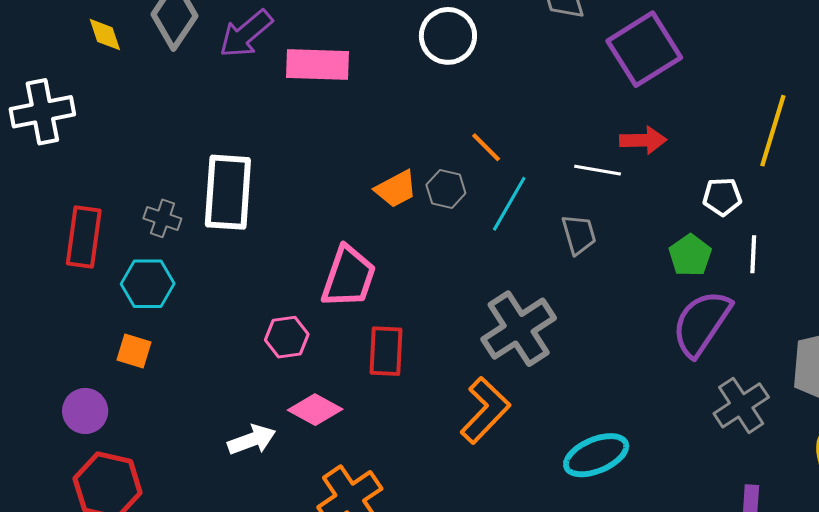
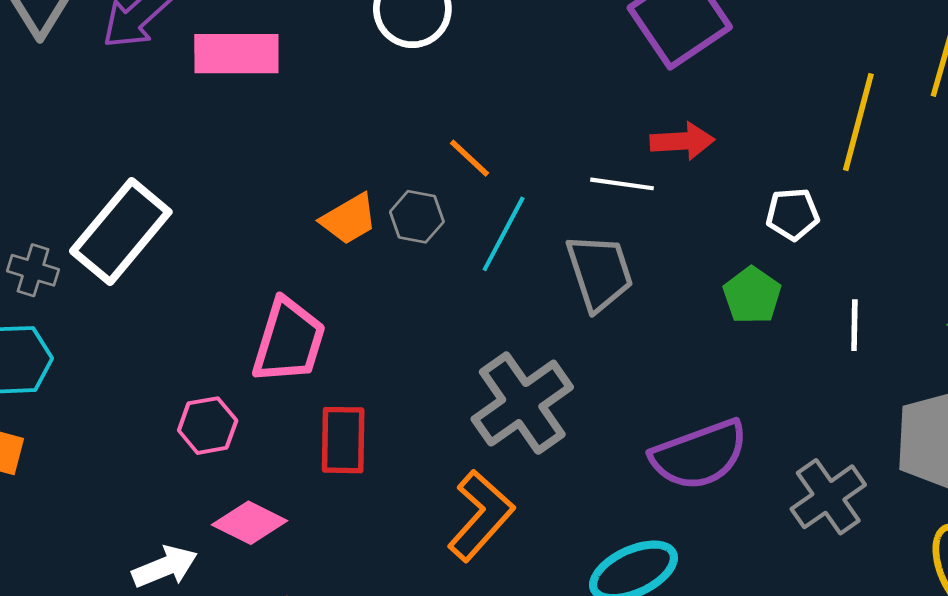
white rectangle: (228, 192) -> (121, 231), turned 38
gray trapezoid: (579, 234) -> (600, 272), size x1.4
white line: (753, 254) -> (854, 325), moved
purple semicircle: (702, 323) -> (699, 455), moved, turned -142

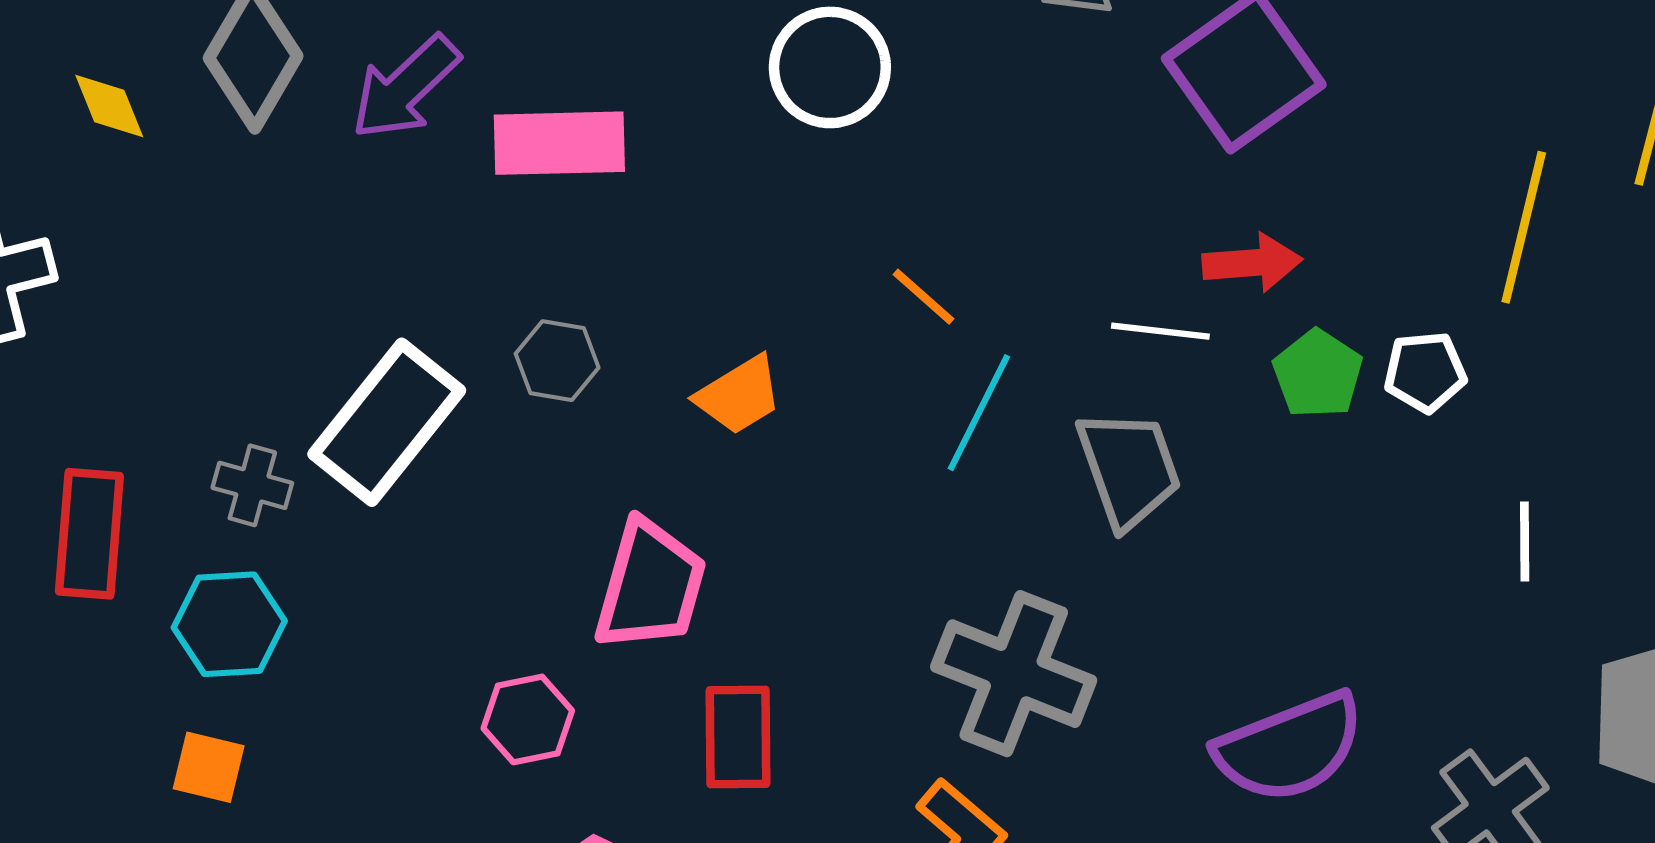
gray hexagon: (417, 217) -> (557, 361), moved
green pentagon: (752, 295) -> (1318, 374), moved
gray cross: (522, 403) -> (1014, 674), turned -32

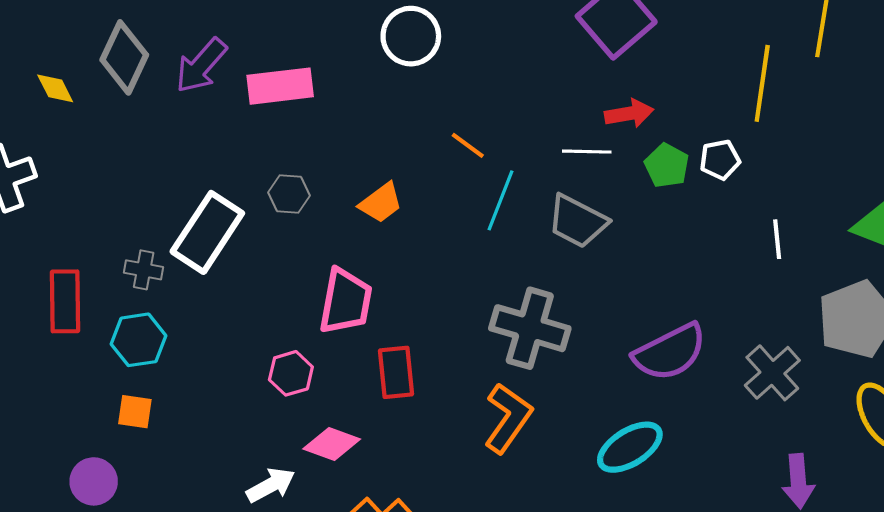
gray trapezoid: (1129, 469) -> (577, 221), turned 142

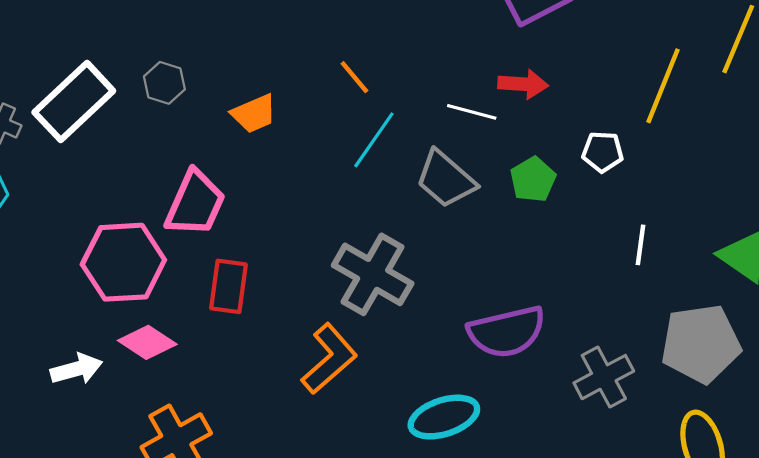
green pentagon: (667, 166) -> (533, 179), moved
pink hexagon: (291, 373) -> (123, 262), size x1.8

